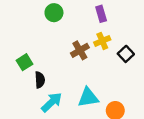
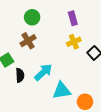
brown cross: (80, 50) -> (28, 41), moved
cyan arrow: (52, 102) -> (43, 72), moved

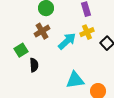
cyan arrow: (43, 72) -> (67, 41), moved

